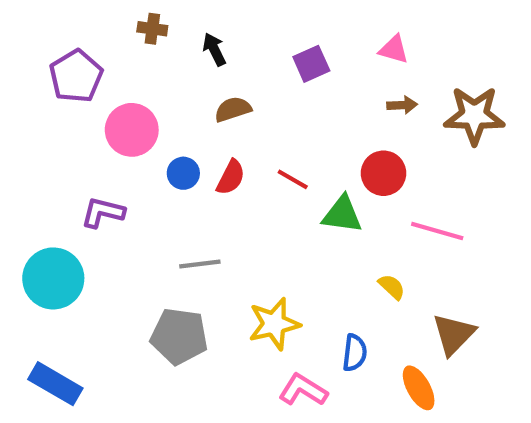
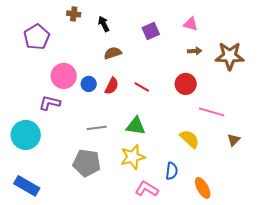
pink circle: (132, 130) -> (64, 76), moved
green triangle: (342, 214) -> (136, 126), moved
yellow semicircle: (392, 287) -> (190, 139), size x1.5
brown triangle: (454, 334) -> (234, 140), moved, size x0.6

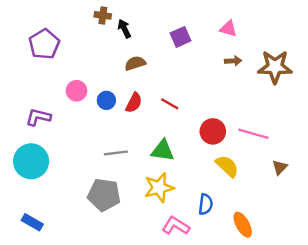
brown cross: (74, 14) -> (103, 15), moved
pink circle: (64, 76) -> (77, 91), size x0.7
red circle: (186, 84) -> (213, 131), moved
purple L-shape: (50, 103) -> (38, 117), moved
blue rectangle: (27, 186) -> (32, 222), size x0.7

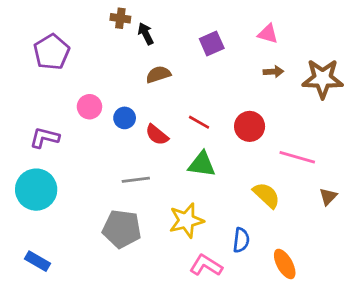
red semicircle: (134, 103) -> (157, 135), moved, turned 102
red circle: (213, 131) -> (250, 126), moved
green triangle: (163, 151) -> (202, 164), moved

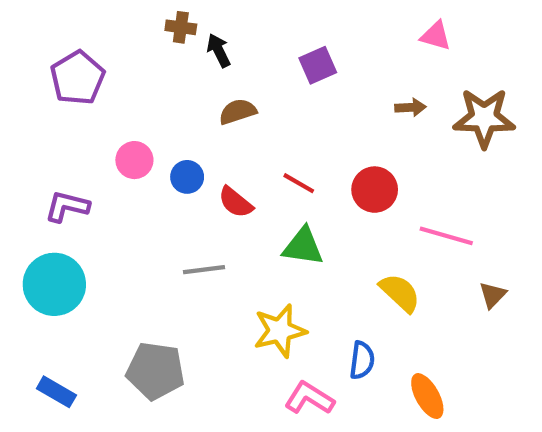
pink triangle: (268, 34) -> (436, 36), moved
gray pentagon: (122, 229) -> (155, 371), moved

